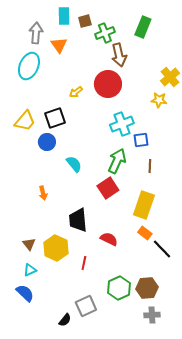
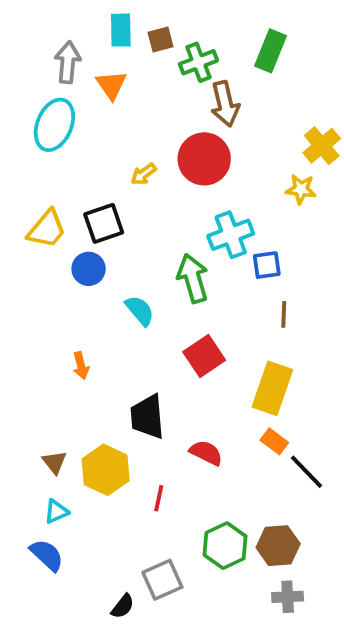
green arrow: (117, 161) -> (193, 278), moved, turned -40

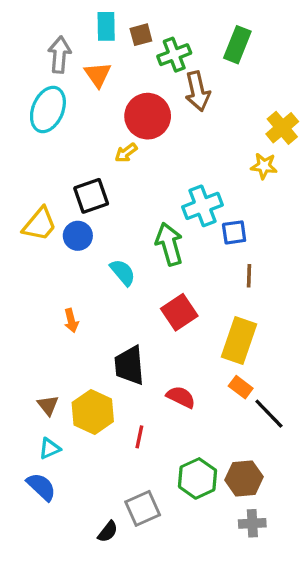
red circle: (204, 159) -> (148, 116), moved
yellow trapezoid: (47, 229) -> (40, 224), moved

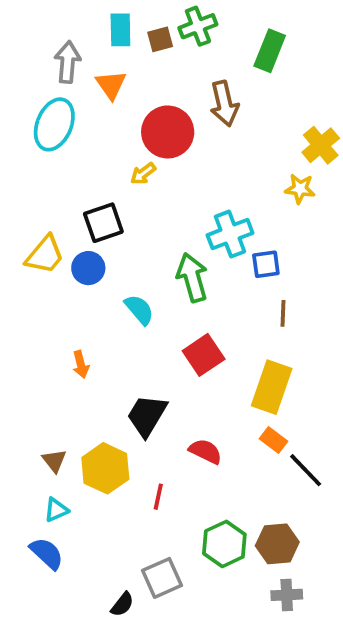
green cross: (174, 55) -> (198, 26), moved
black trapezoid: (129, 365) -> (147, 415), turned 36

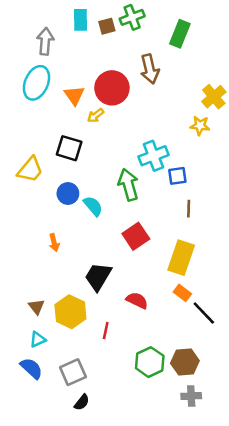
orange triangle: (111, 85) -> (74, 95), moved
black square: (103, 223) -> (69, 148), turned 36
blue circle: (88, 268) -> (68, 194), moved
gray square: (162, 578) -> (73, 372), moved

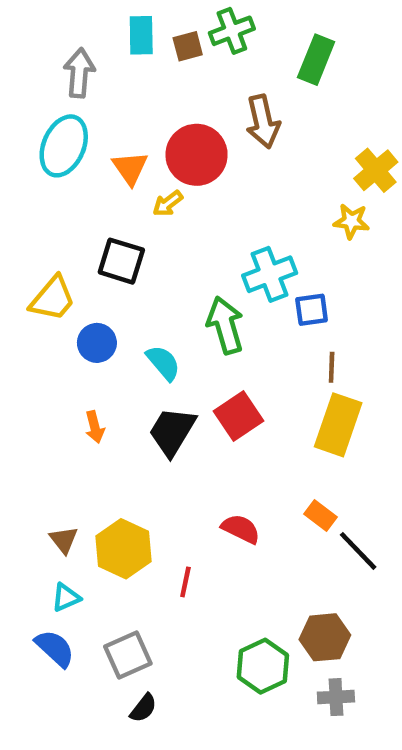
blue circle: (68, 194) -> (97, 343), moved
yellow rectangle: (181, 258) -> (338, 425), moved
black trapezoid: (98, 277) -> (172, 431), moved
green hexagon: (150, 362) -> (263, 666), moved

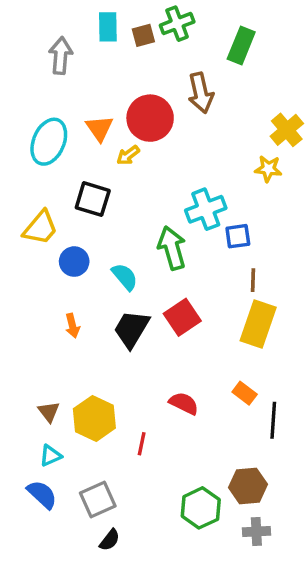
cyan ellipse: (64, 146) -> (49, 142), moved
black line: (358, 551) -> (273, 420), turned 48

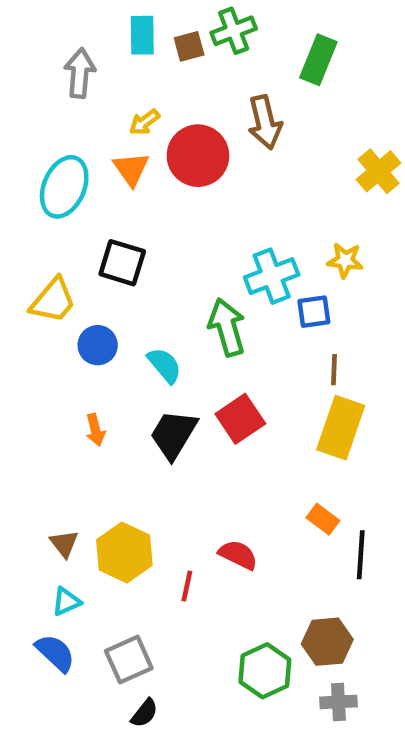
yellow arrow: (128, 155) -> (144, 122), moved
yellow star: (268, 169) -> (345, 260), moved
red semicircle: (184, 403) -> (238, 555), moved

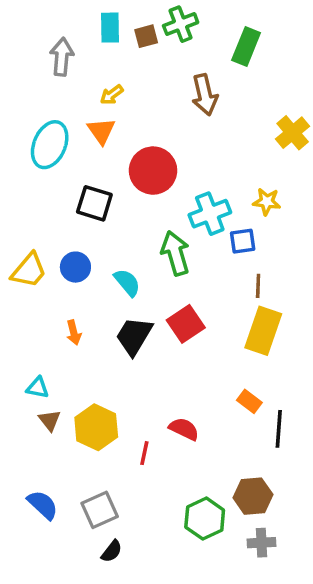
red circle: (198, 156) -> (153, 171), moved
yellow trapezoid: (53, 301) -> (29, 270), moved
cyan triangle: (66, 602) -> (38, 388), moved, turned 35

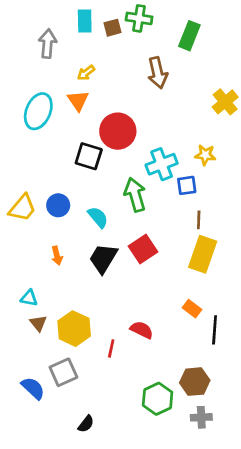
green cross: (181, 24) -> (139, 18), turned 30
black square: (94, 203) -> (89, 156), moved
gray square: (100, 510) -> (63, 372), moved

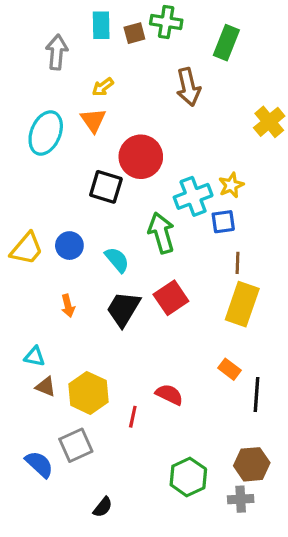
yellow star: (205, 155) -> (231, 185), moved, turned -30
brown triangle: (38, 323) -> (46, 387), turned -30
brown hexagon: (195, 382) -> (252, 464), moved

